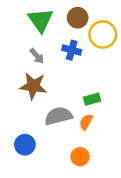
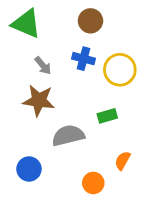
green triangle: (40, 20) -> (26, 24), moved, turned -32
yellow circle: (103, 35) -> (120, 70), moved
orange semicircle: (86, 122) -> (123, 161), moved

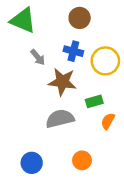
brown star: (39, 101) -> (62, 82), moved
orange semicircle: (123, 161) -> (108, 121), moved
blue circle: (29, 169) -> (32, 163), moved

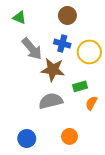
green triangle: (23, 20) -> (19, 18), size x0.6
gray arrow: (38, 57) -> (32, 49), size x1.6

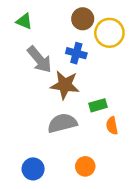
yellow circle: (89, 52) -> (109, 33), moved
orange semicircle: (91, 103) -> (112, 126), turned -40

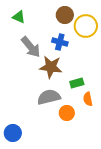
orange circle: (85, 166) -> (67, 113), moved
blue circle: (33, 169) -> (13, 133), moved

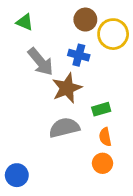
brown star: (51, 67) -> (67, 88), turned -30
orange semicircle: (88, 99) -> (105, 137), moved
orange circle: (67, 113) -> (103, 163), moved

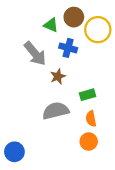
green triangle: (25, 22) -> (51, 25), moved
brown star: (67, 88) -> (58, 76), size x0.6

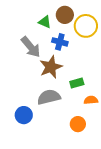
brown star: (58, 76) -> (51, 67), size x1.6
orange semicircle: (91, 119) -> (91, 100), moved, turned 96
blue circle: (14, 152) -> (24, 115), moved

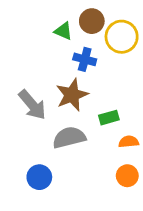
gray arrow: (31, 47) -> (32, 105), moved
blue circle: (24, 115) -> (39, 177), moved
orange circle: (78, 124) -> (127, 176), moved

